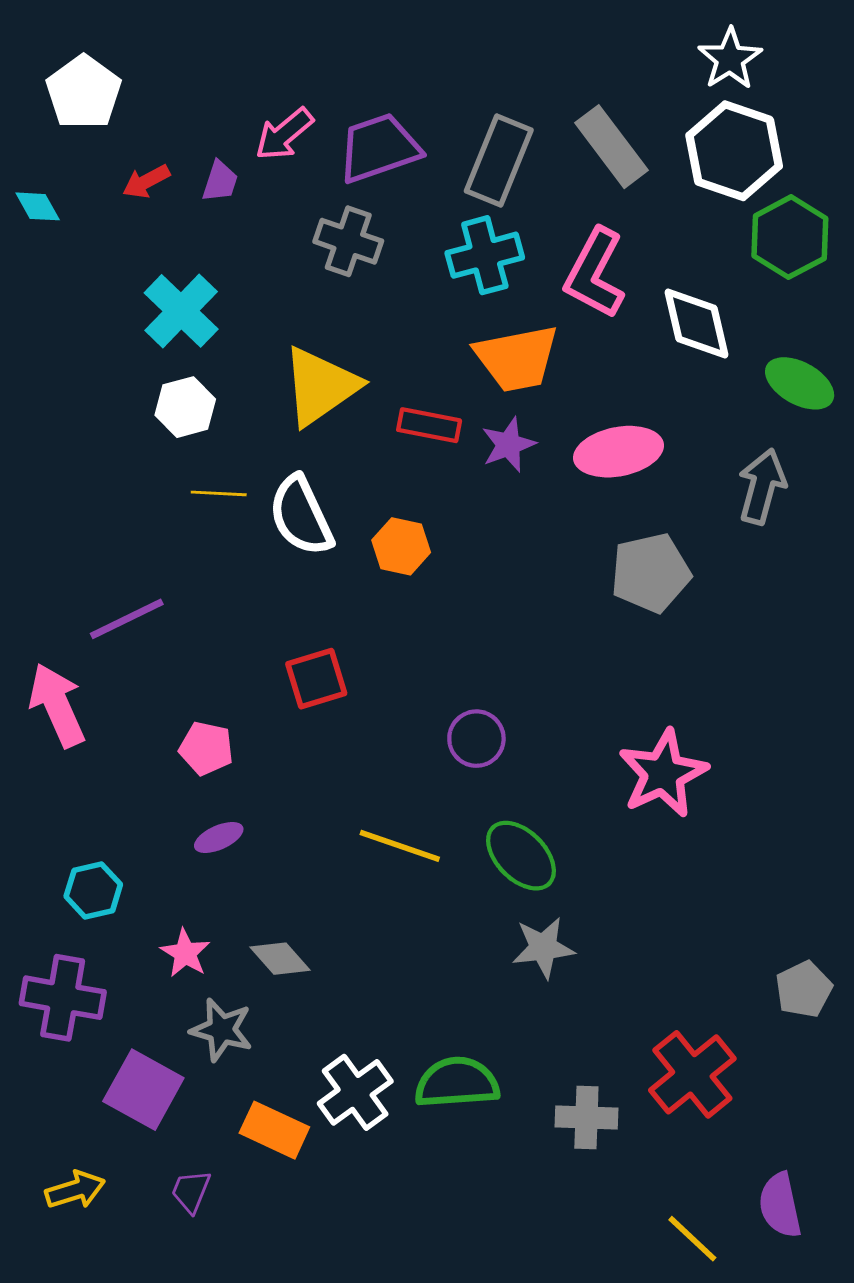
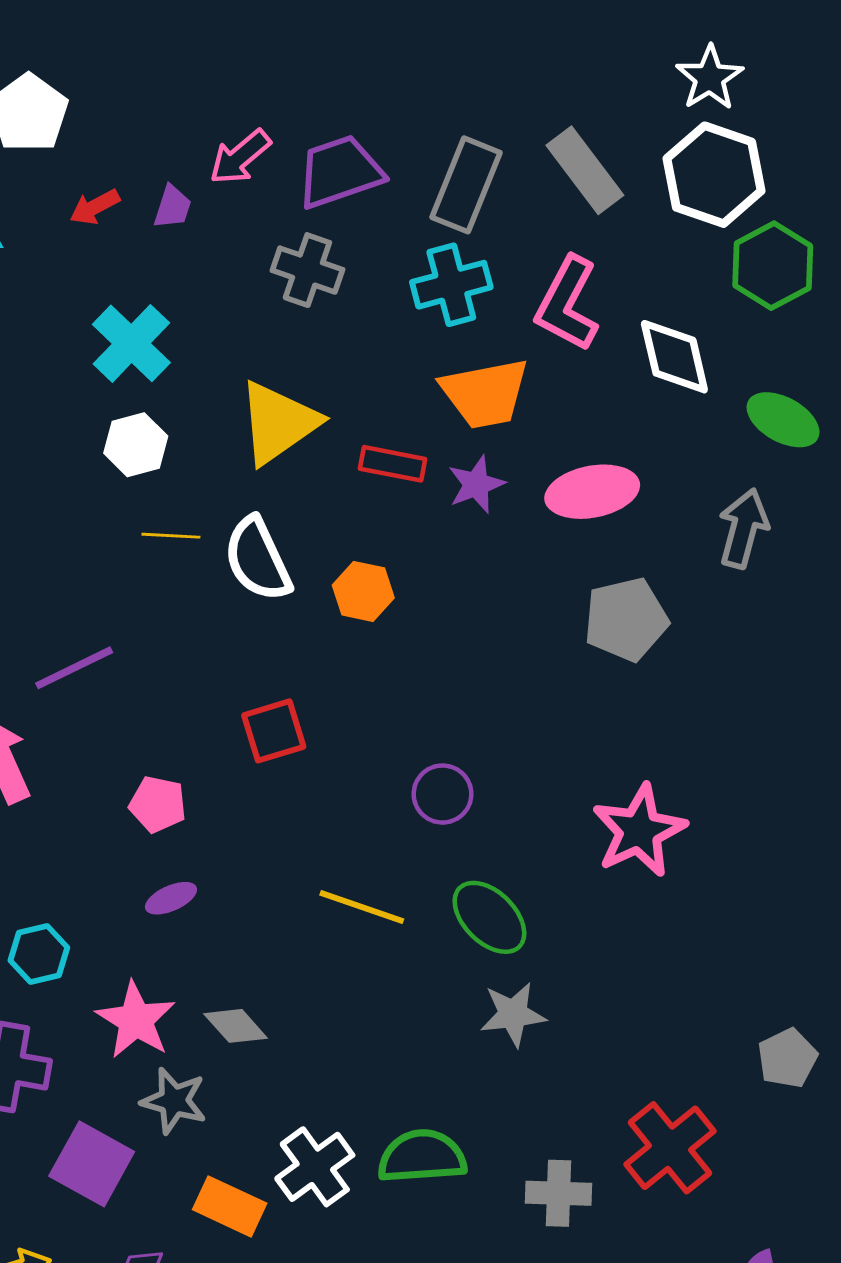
pink star: (185, 953) -> (136, 1020), size x1.5

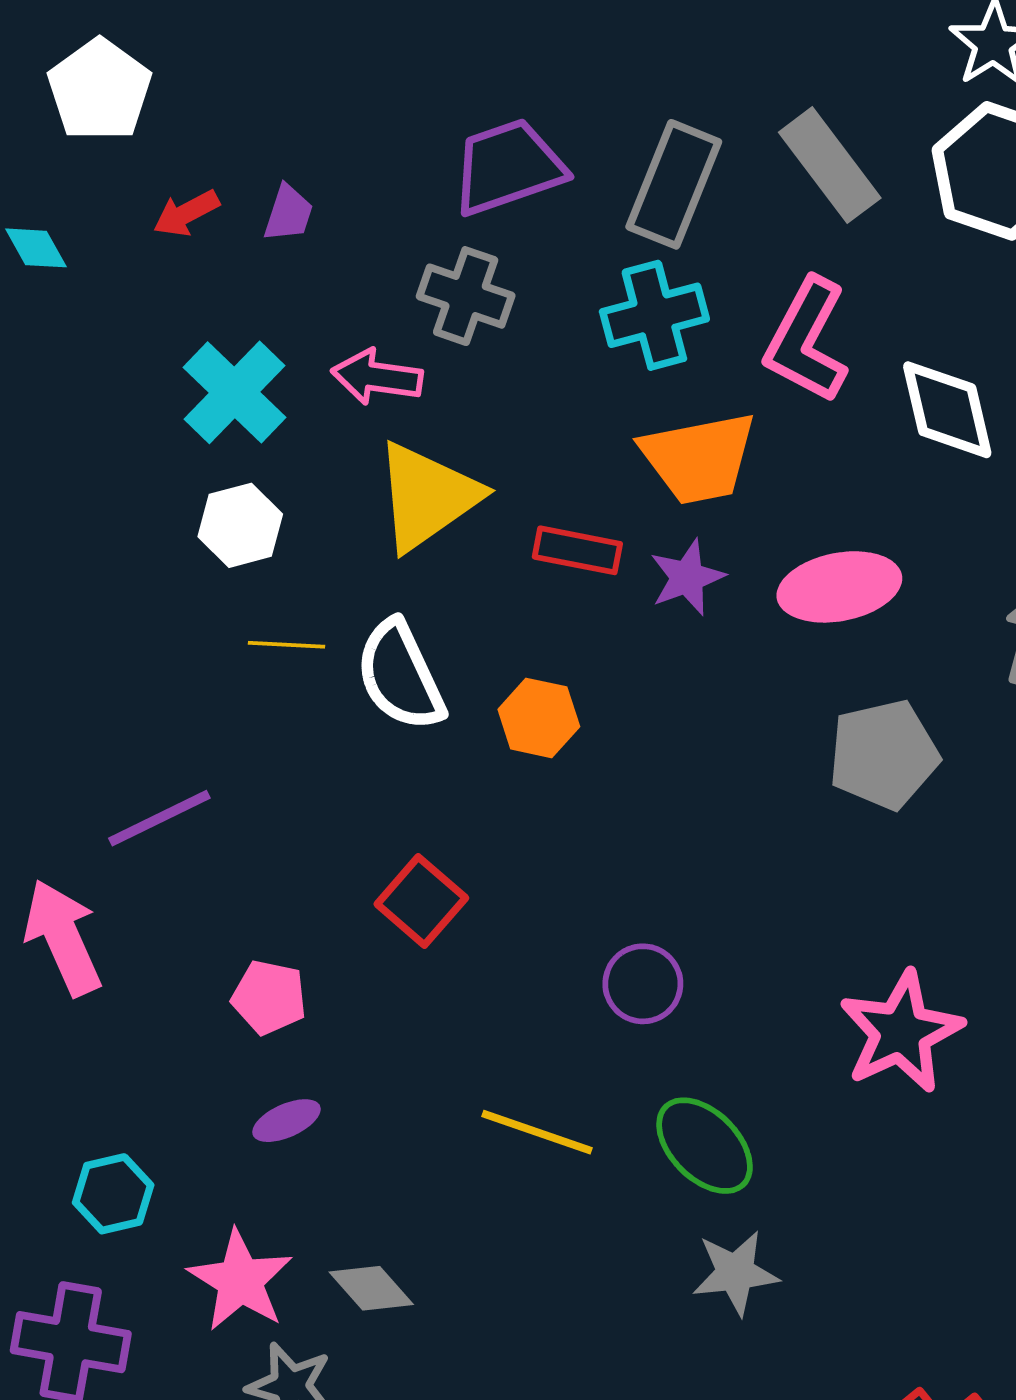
pink arrow: (240, 157) -> (377, 377), moved, turned 48
red square: (274, 731) -> (421, 901), turned -32

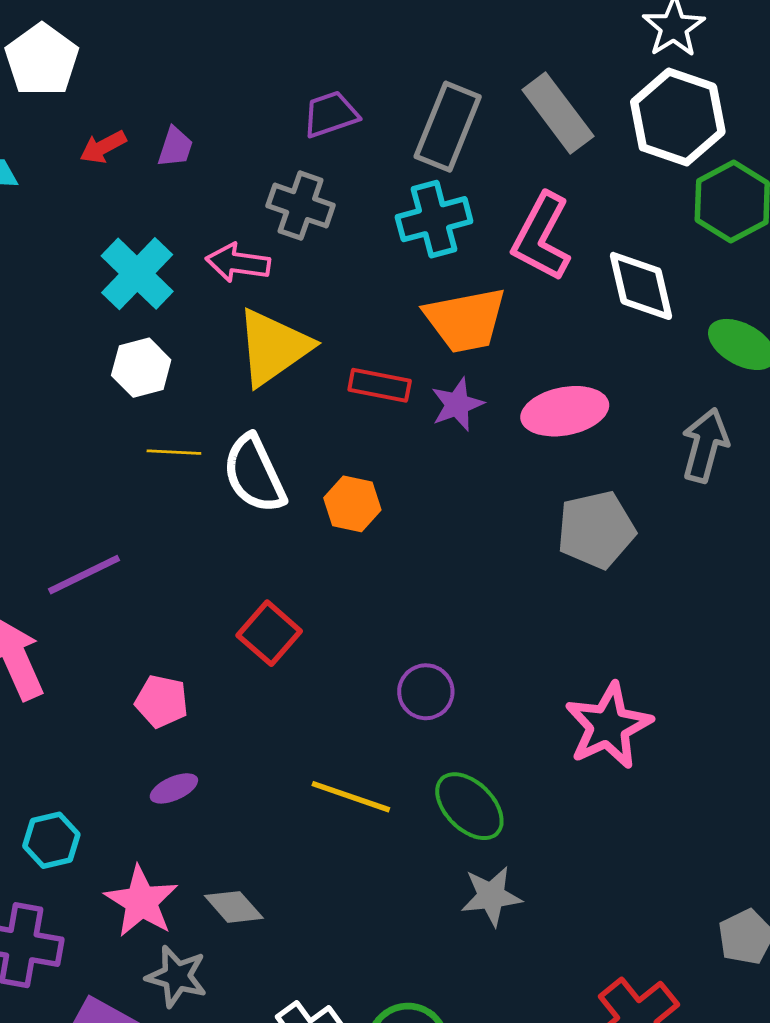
purple trapezoid: (508, 167) -> (331, 114), size x0.7

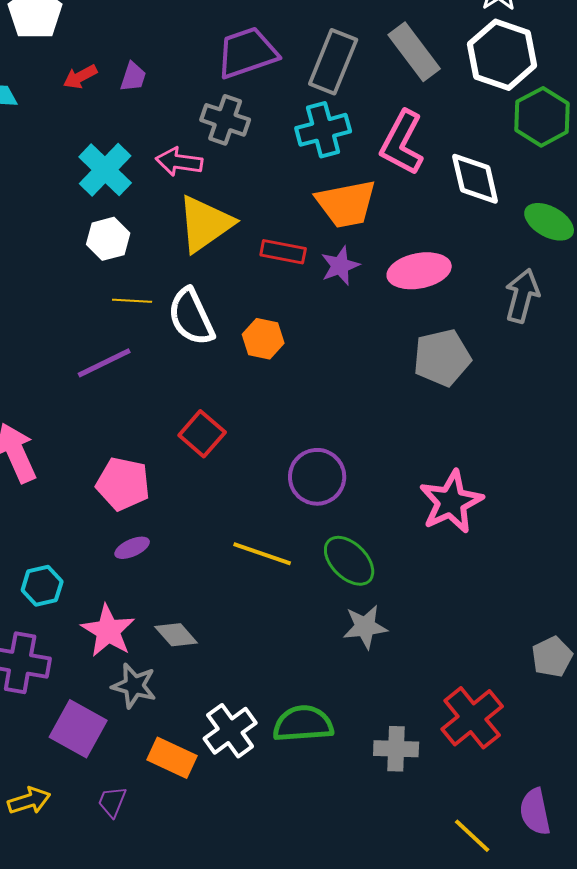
purple trapezoid: (331, 114) -> (247, 53), size x1.5
purple line: (84, 575) -> (104, 363), moved
purple circle: (426, 692) -> (317, 477), size x1.4
pink pentagon: (162, 701) -> (123, 484), size x1.4

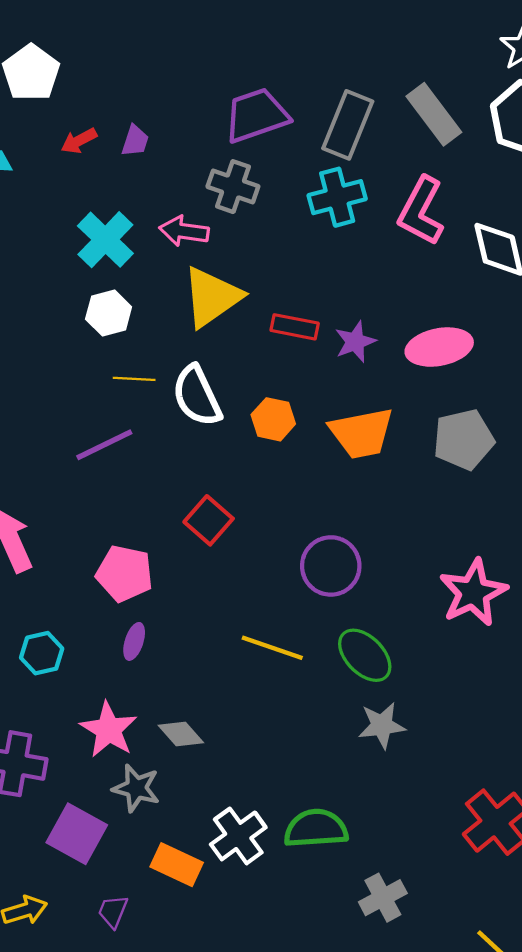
orange trapezoid: (346, 204) -> (362, 433), moved
purple ellipse: (132, 548) -> (134, 641), turned -48
cyan hexagon: (42, 586) -> (42, 653), moved
gray cross: (396, 749) -> (383, 898), moved, turned -30

